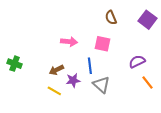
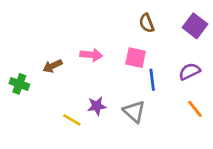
purple semicircle: (137, 62) -> (189, 71), moved
blue line: (90, 66) -> (152, 80), moved
brown arrow: (56, 70) -> (53, 66), moved

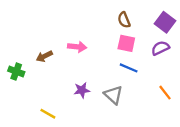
pink square: (136, 58) -> (126, 43), moved
purple semicircle: (189, 71) -> (160, 48), moved
blue line: (152, 80) -> (129, 68), turned -60
yellow line: (72, 120) -> (48, 114), moved

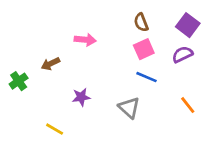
pink square: (126, 43) -> (144, 49), turned -36
pink arrow: (77, 47) -> (85, 40), moved
green cross: (16, 71) -> (19, 81), turned 35
purple star: (82, 90) -> (81, 97), moved

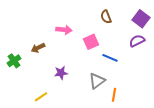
pink square: (144, 49) -> (91, 42), moved
orange line: (188, 105) -> (114, 95), moved, turned 48
gray triangle: (129, 108) -> (97, 81), turned 42
yellow line: (55, 129) -> (41, 97), turned -64

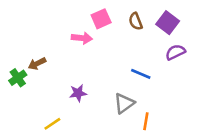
purple square: (141, 19) -> (168, 23), moved
pink square: (91, 42) -> (101, 19), moved
brown arrow: (38, 48) -> (37, 64), moved

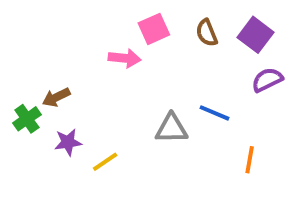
purple star: (78, 93) -> (68, 142), moved
gray triangle: (124, 103) -> (171, 129), moved, turned 35
orange line: (146, 121) -> (250, 160), moved
yellow line: (52, 124) -> (105, 162), moved

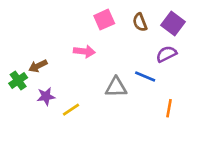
pink arrow: (125, 58) -> (84, 51), moved
purple semicircle: (267, 80) -> (166, 54), moved

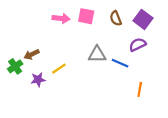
pink square: (104, 20) -> (86, 16), turned 35
pink arrow: (84, 51) -> (61, 18), moved
gray triangle: (116, 87) -> (97, 54), moved
yellow line: (71, 110) -> (59, 69), moved

